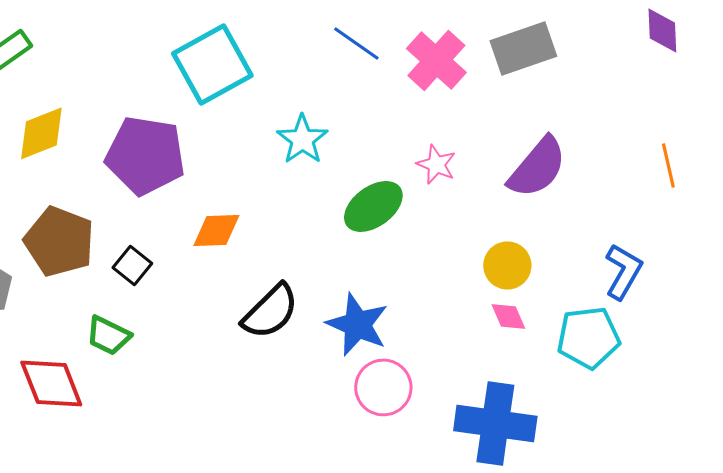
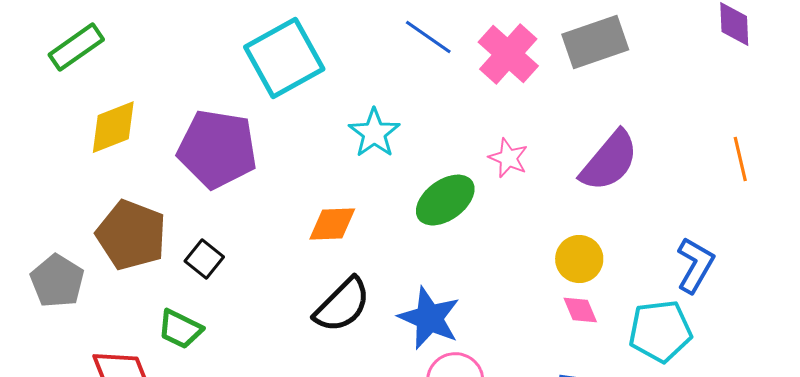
orange diamond: (216, 230) -> (332, 224), moved

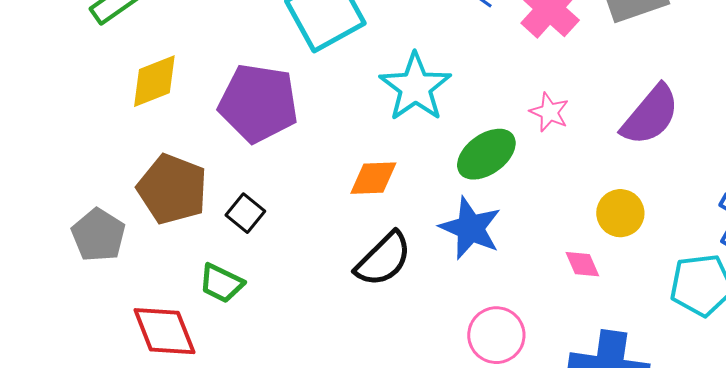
cyan star: (374, 133) -> (415, 87), size x1.4
pink diamond: (580, 310) -> (582, 264), moved
blue star: (429, 318) -> (470, 228), moved

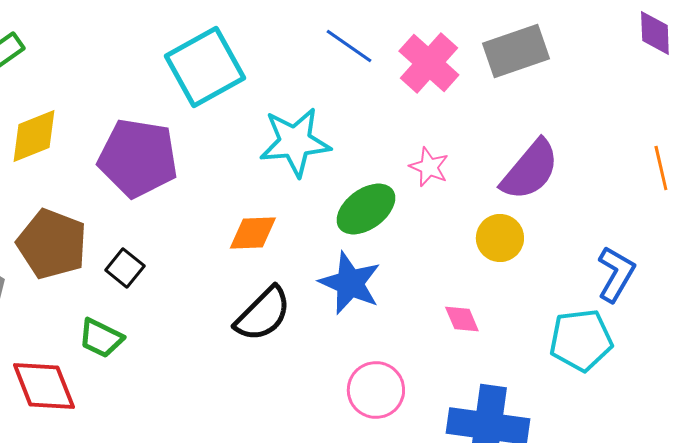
cyan star: (415, 87) -> (295, 142), turned 30
yellow circle: (620, 213) -> (500, 238), moved

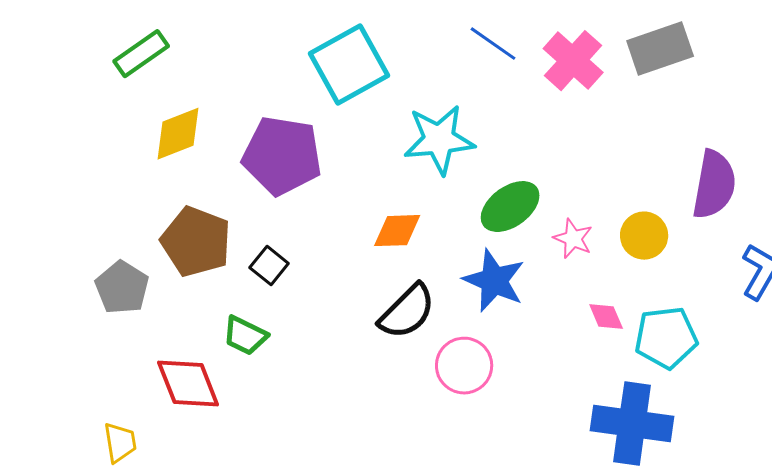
pink star: (429, 167) -> (573, 239), moved
purple semicircle: (530, 170) -> (714, 185), moved, turned -30
cyan pentagon: (581, 340) -> (666, 338), moved
pink circle: (376, 390) -> (464, 366), moved

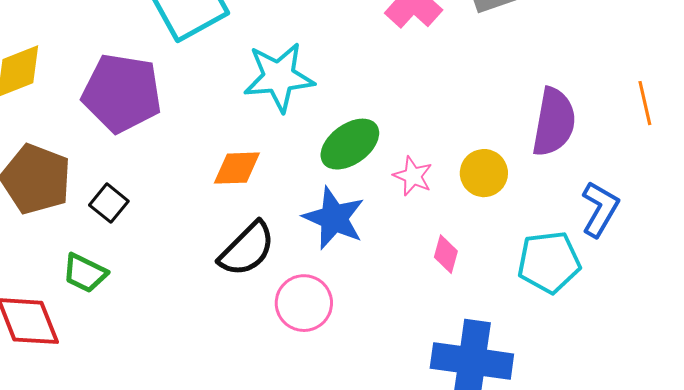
pink diamond: (606, 317) -> (446, 254), turned 39
cyan pentagon: (666, 338) -> (549, 262), moved

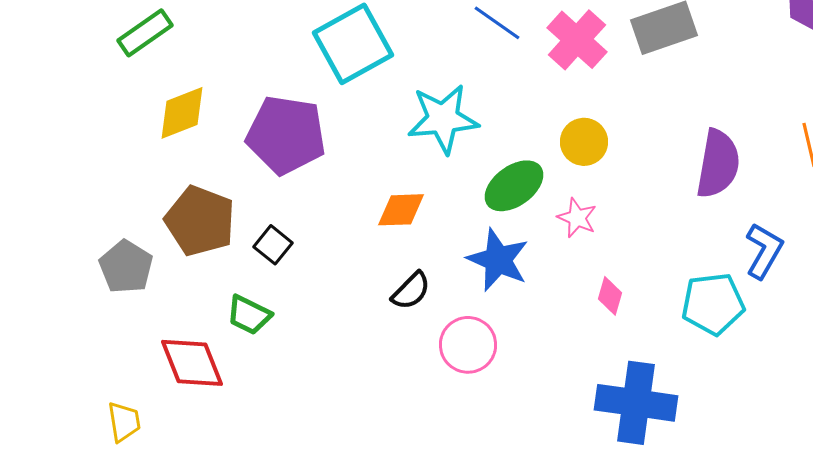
yellow circle: (484, 173) -> (584, 142), moved
black semicircle: (247, 249) -> (411, 291), size x0.7

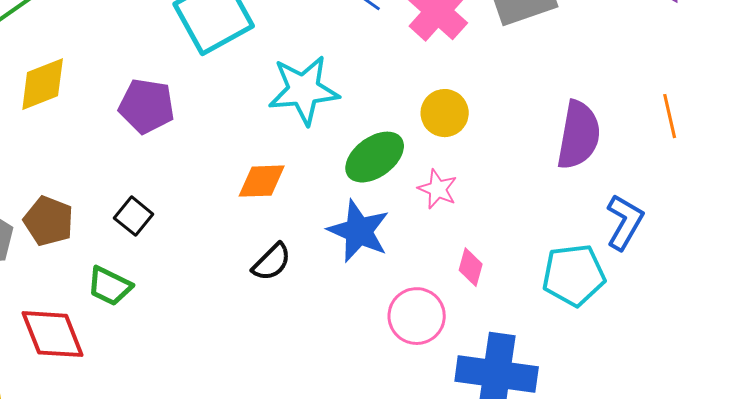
purple pentagon: (286, 135) -> (147, 106), size x0.7
brown pentagon: (200, 221) -> (49, 221), moved, size x0.7
pink circle: (468, 345) -> (417, 316), moved

